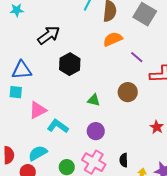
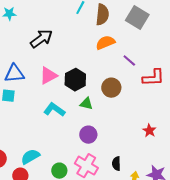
black hexagon: (70, 64) -> (75, 80), moved
brown circle: (128, 92) -> (111, 88), moved
pink triangle: (38, 110) -> (48, 76), moved
cyan L-shape: (58, 126) -> (54, 110), moved

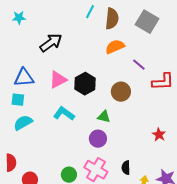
green triangle: (86, 104) -> (104, 117), moved
cyan semicircle: (30, 157) -> (23, 123), moved

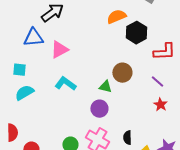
purple line: (139, 65) -> (157, 82), moved
blue triangle: (24, 78) -> (33, 38), moved
black hexagon: (85, 84) -> (136, 33), moved
brown circle: (121, 92) -> (122, 73), moved

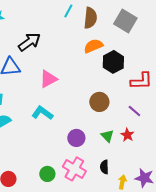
pink triangle: (59, 50) -> (48, 79), moved
green triangle: (105, 87) -> (107, 136), moved, turned 32
red star: (160, 105) -> (127, 135), moved

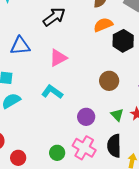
black arrow: (29, 42) -> (54, 17), moved
black semicircle: (104, 167) -> (114, 146), size x1.6

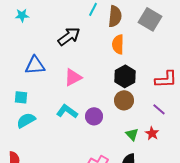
orange semicircle: (103, 25) -> (118, 44), turned -66
black hexagon: (123, 41) -> (125, 76), moved
purple circle: (86, 117) -> (94, 116), moved

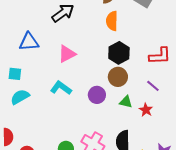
purple circle: (94, 116) -> (97, 95), moved
green triangle: (132, 134) -> (126, 102), moved, turned -32

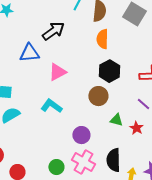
blue triangle: (29, 42) -> (29, 53), moved
brown circle: (118, 77) -> (98, 96), moved
purple circle: (97, 95) -> (81, 135), moved

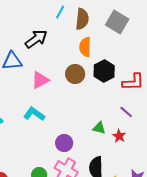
black hexagon: (109, 71) -> (104, 71), moved
brown circle: (98, 96) -> (75, 74), moved

